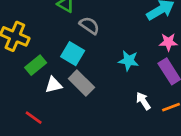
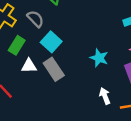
gray semicircle: (89, 26) -> (35, 19), moved
green rectangle: (36, 65) -> (17, 45), turned -30

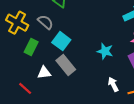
white triangle: (29, 66) -> (44, 73), moved

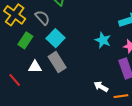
cyan star: (105, 51) -> (103, 40), moved
white arrow: (113, 84) -> (101, 87), turned -40

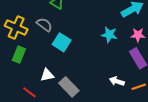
green rectangle: (25, 40) -> (19, 55), moved
gray rectangle: (57, 62) -> (69, 87), moved

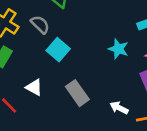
white triangle: (47, 75) -> (34, 87), turned 32
gray rectangle: (69, 87) -> (77, 93), moved

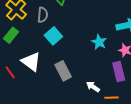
gray semicircle: (40, 25) -> (43, 15), turned 42
white triangle: (34, 87) -> (31, 62), size x1.5

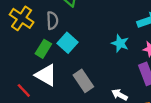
green rectangle: (11, 35) -> (43, 49), moved

